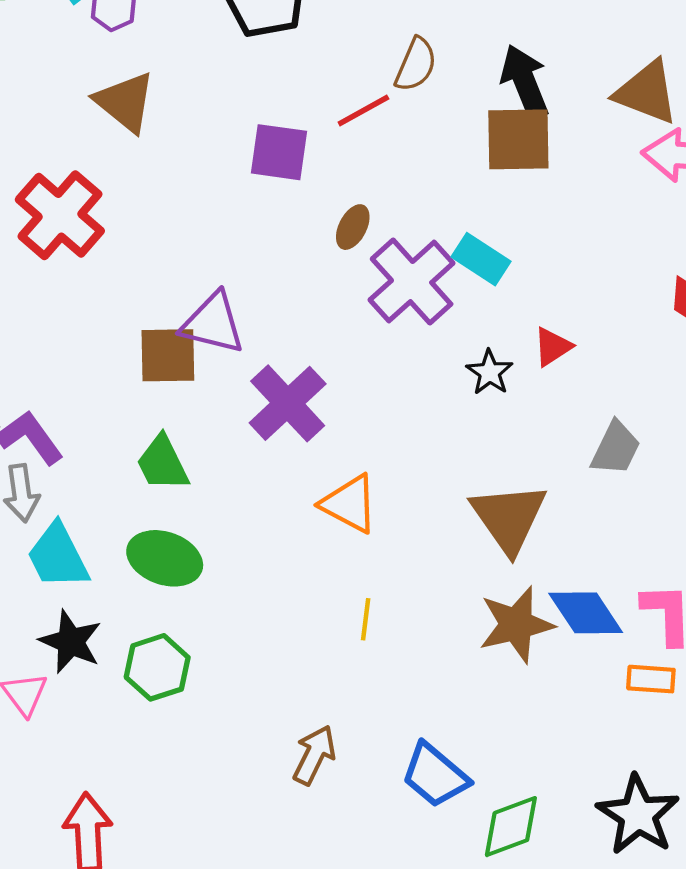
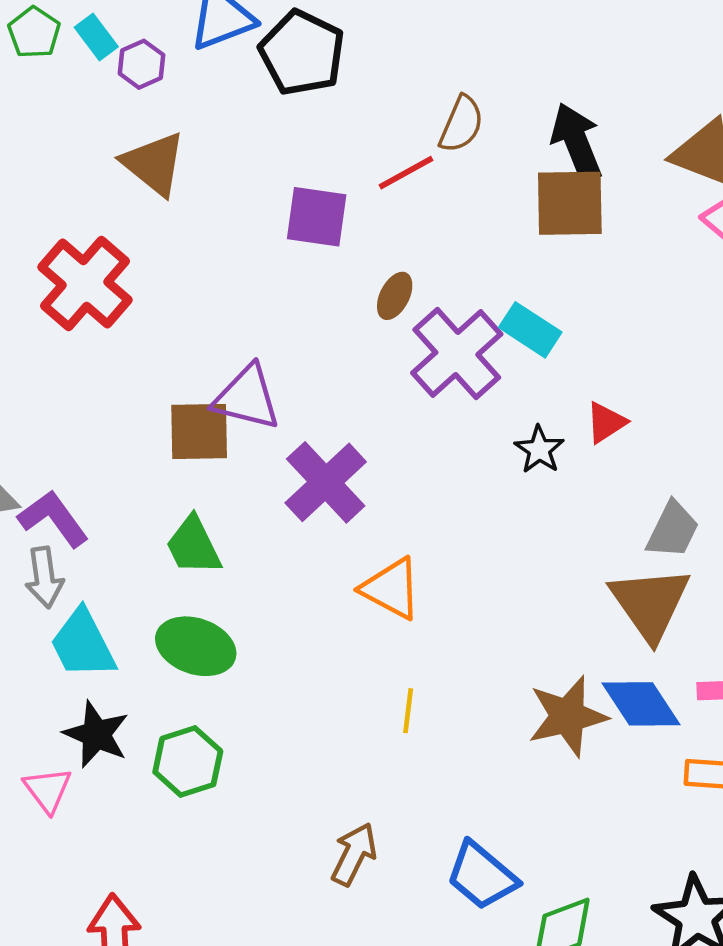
brown triangle: (509, 518) -> (650, 603), moved

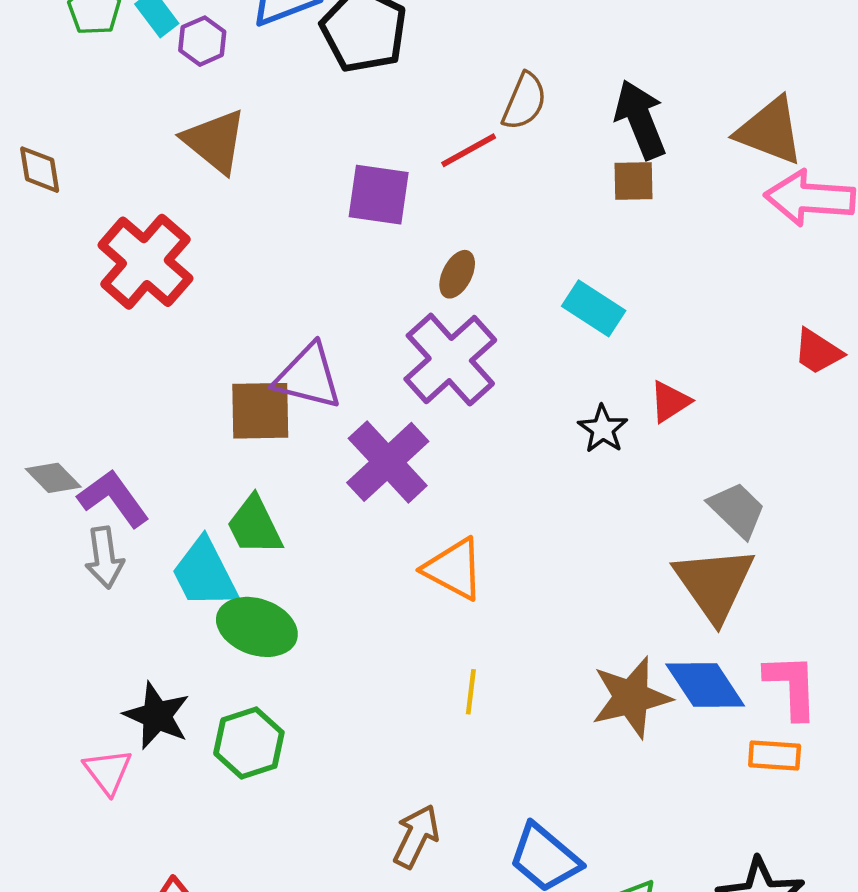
brown square: (570, 203) -> (633, 181), size x0.6
purple cross: (457, 354) -> (450, 360), moved
gray trapezoid: (673, 530) -> (737, 510), turned -72
cyan trapezoid: (83, 644) -> (205, 573), moved

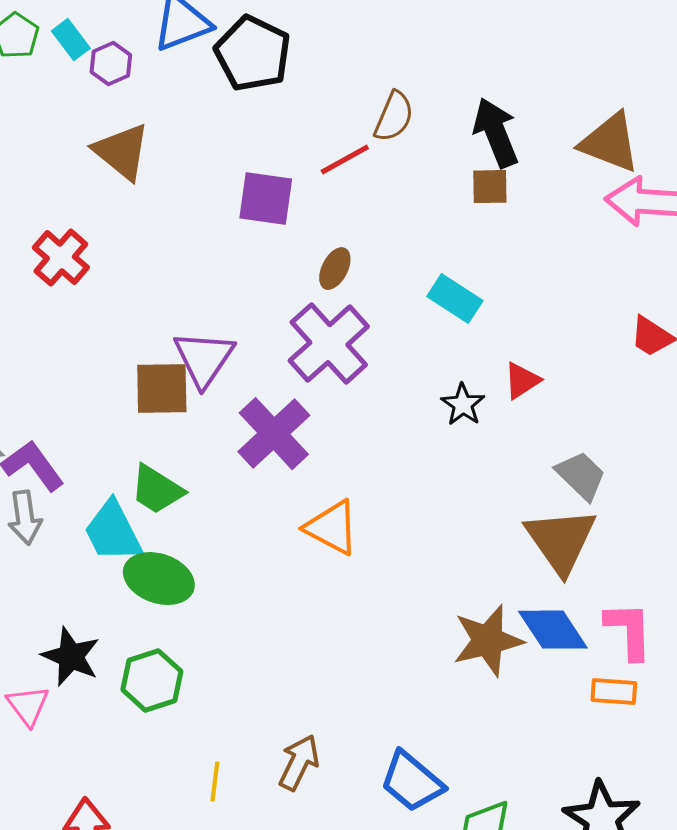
red cross: (145, 262) -> (61, 258), size x0.7
purple triangle: (308, 377) -> (204, 359), turned 50
green trapezoid: (255, 526) -> (157, 490), turned -32
yellow line: (471, 692) -> (215, 782), moved

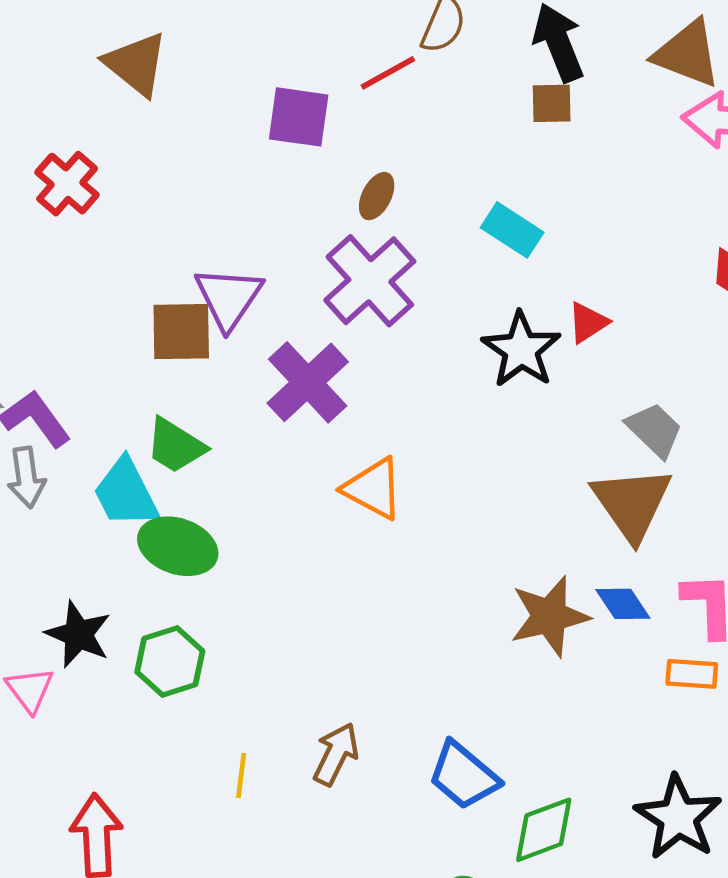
black star: (463, 405) -> (521, 350), size x1.6
blue diamond: (553, 630) -> (623, 604), size x0.7

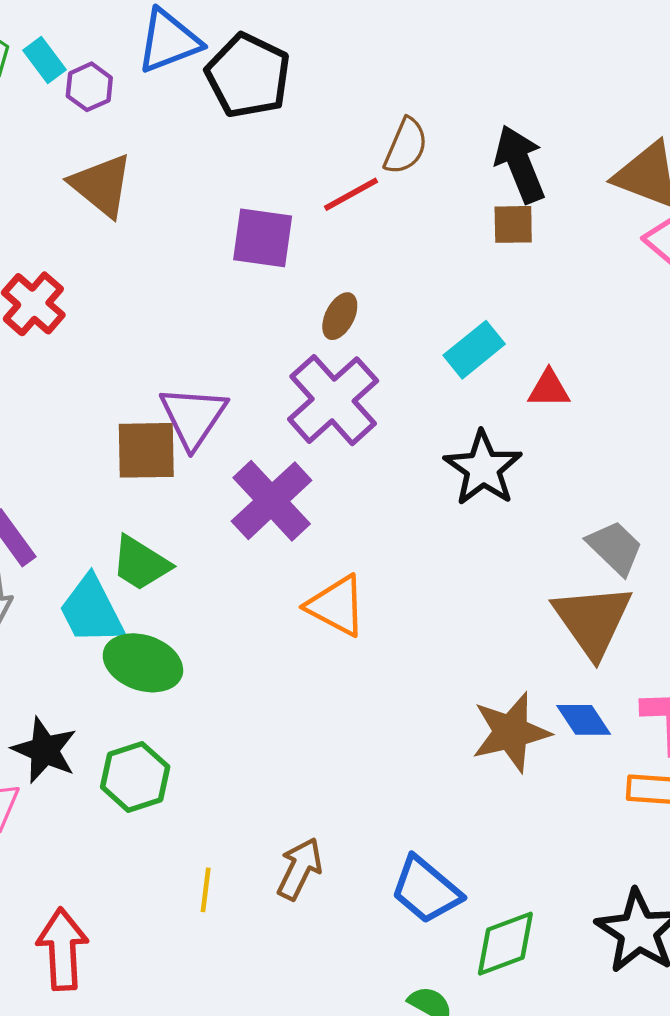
cyan rectangle: (512, 230) -> (474, 350), turned -72
red triangle: (588, 323) -> (549, 389), moved, turned 33

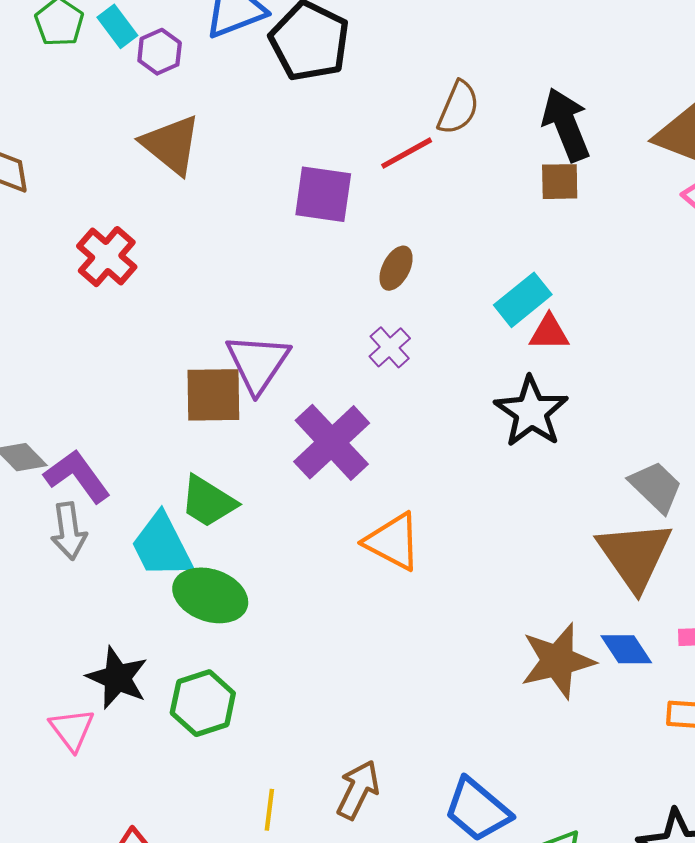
red triangle: (549, 389) -> (549, 333), moved
purple cross: (333, 400) -> (390, 347), size x0.5

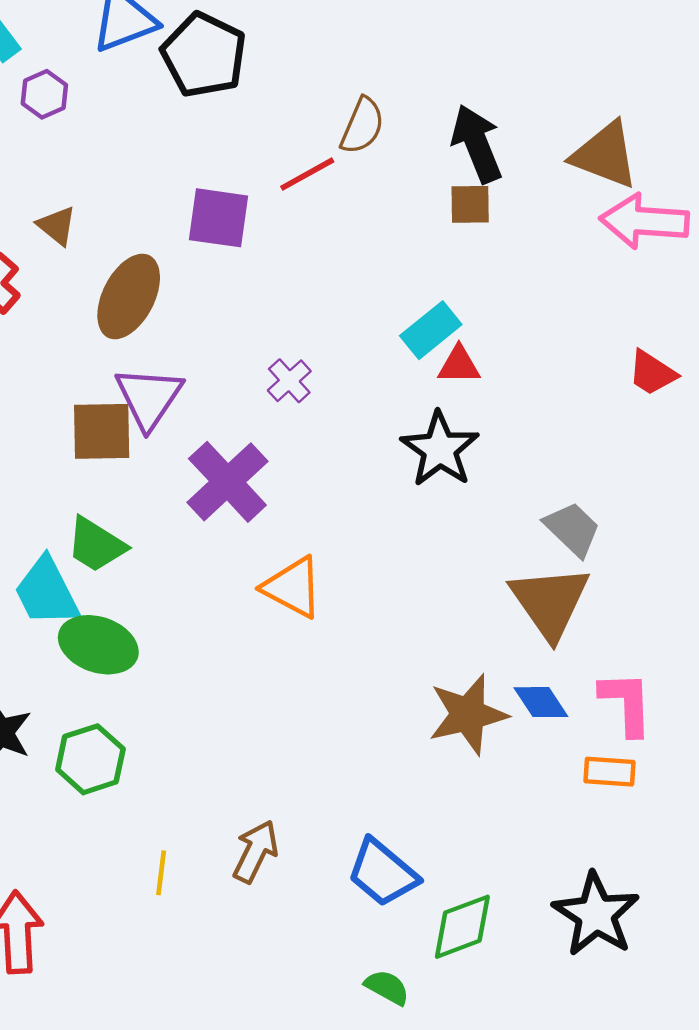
purple hexagon: (160, 52) -> (44, 94), moved
brown triangle: (171, 145) -> (57, 226), moved, size x0.6
brown ellipse: (396, 268) -> (129, 296), moved, size x1.8

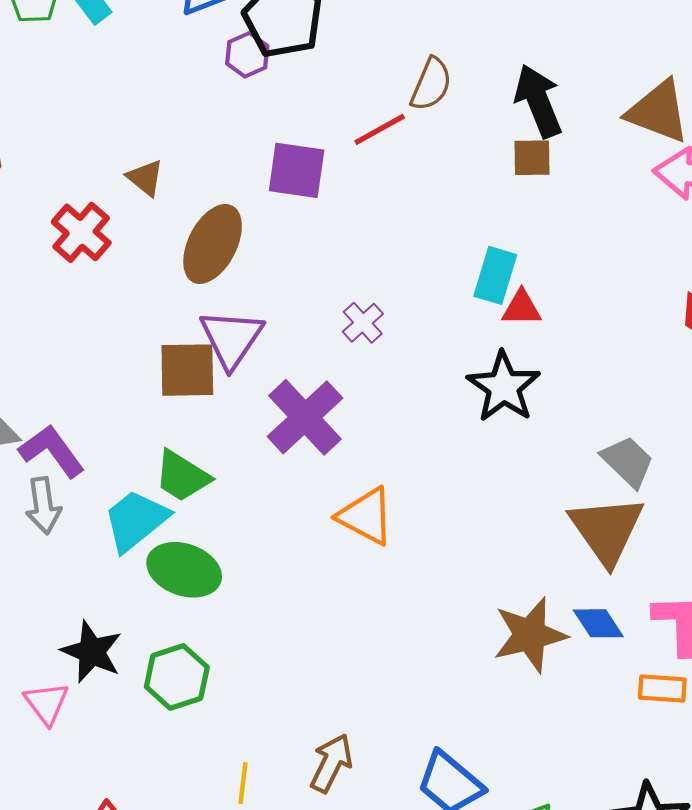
purple hexagon: (44, 94) -> (247, 55), moved
cyan rectangle: (431, 330) -> (495, 275), turned -34
cyan trapezoid: (47, 592) -> (136, 520), turned 78

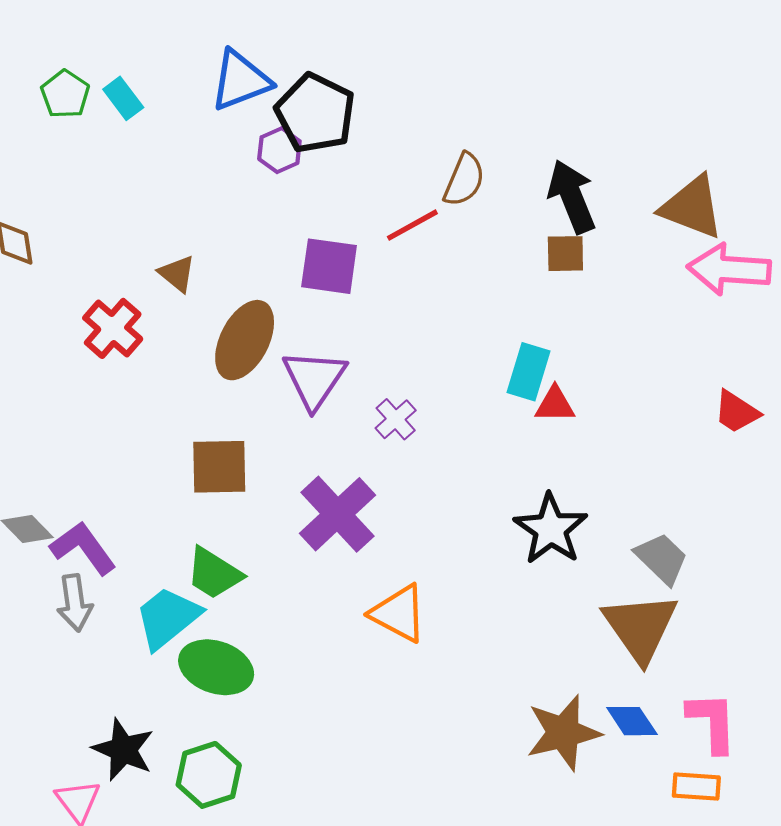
purple triangle: (231, 339) -> (314, 379), moved
black star: (504, 387) -> (551, 529), moved

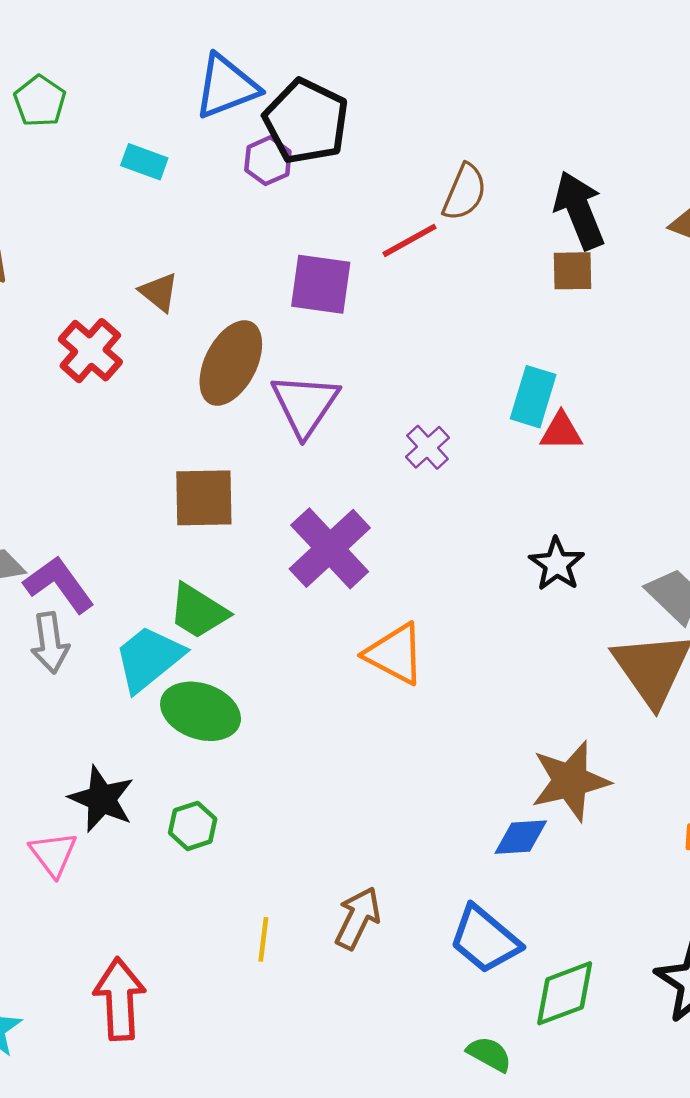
cyan rectangle: (123, 98) -> (144, 162), moved, turned -33
purple cross: (396, 419) -> (428, 447), moved
black star: (551, 529) -> (557, 564), size x0.7
blue diamond: (632, 721) -> (521, 837), moved, turned -60
green hexagon: (209, 775) -> (193, 826), size x0.7

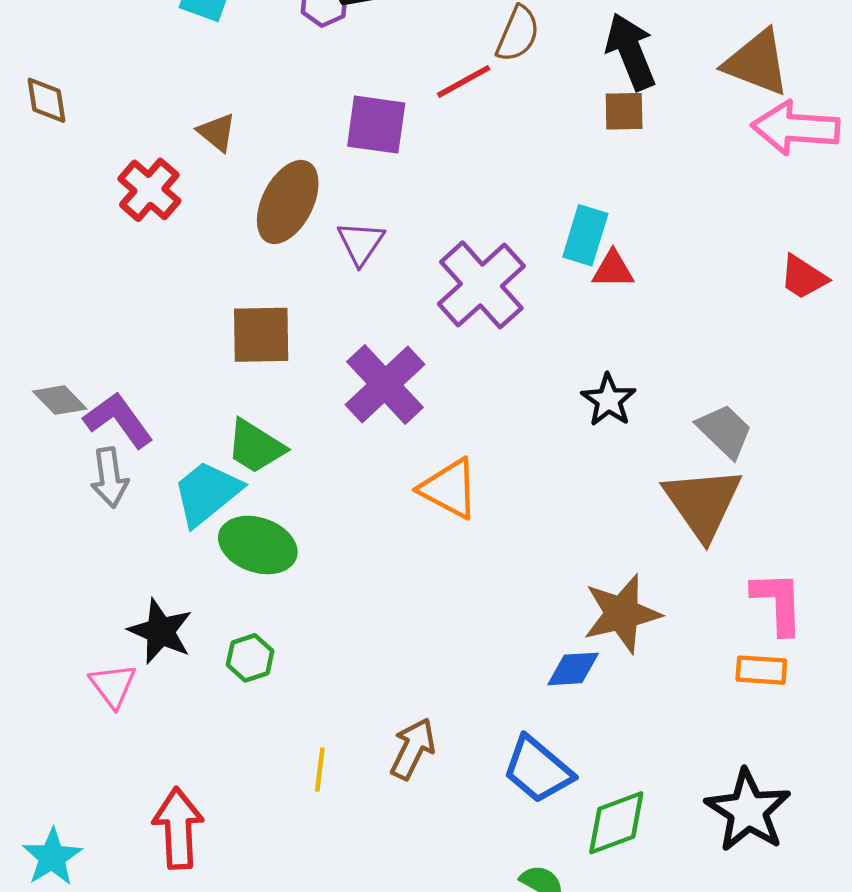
purple triangle: (305, 405) -> (361, 243), size x0.7
purple cross: (428, 447) -> (481, 285), size x2.0

